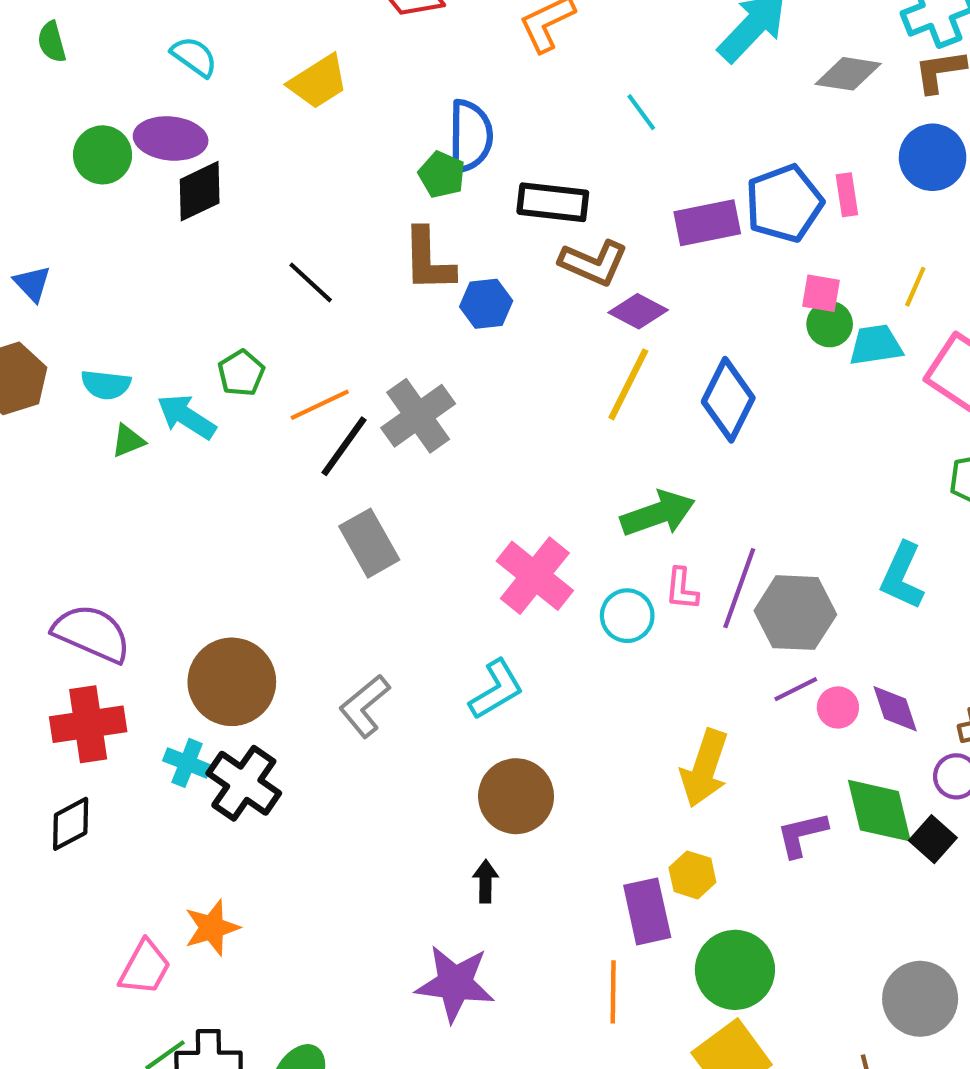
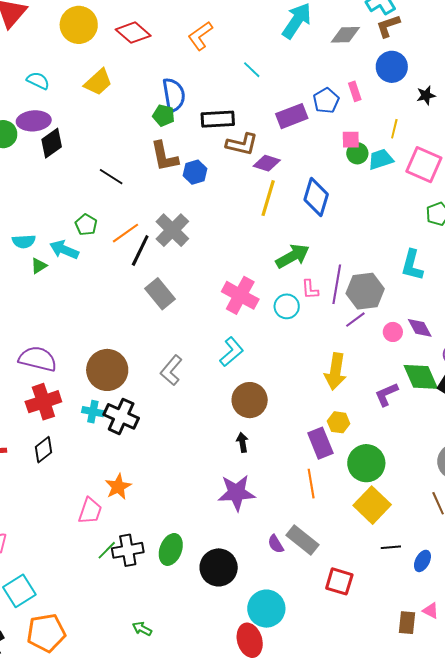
blue pentagon: (784, 203) -> (326, 101), size x0.7
purple line: (796, 689) -> (355, 320), moved

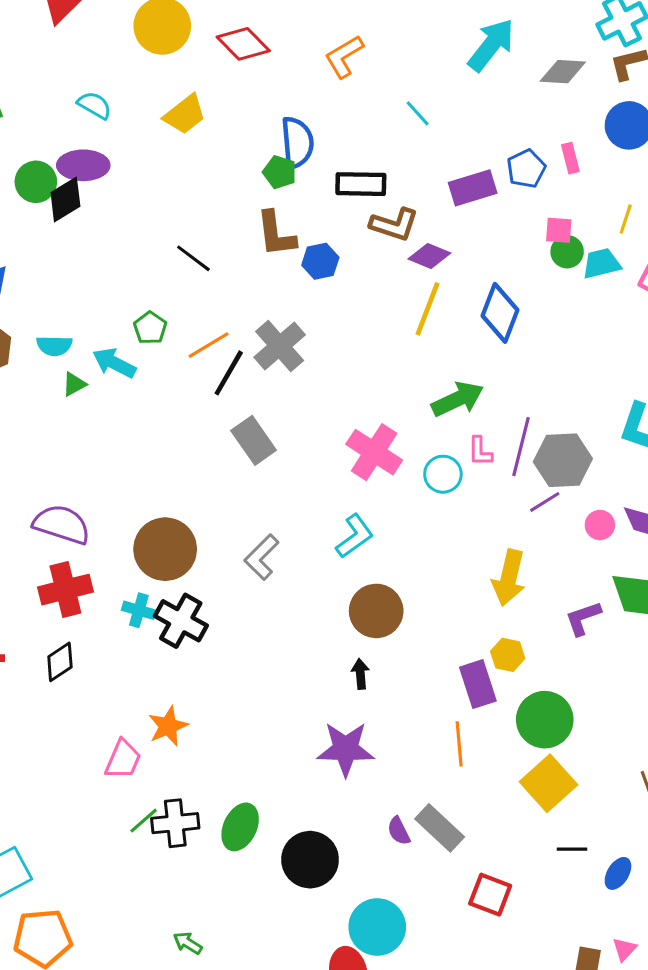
black diamond: (52, 143) -> (65, 199), moved
pink triangle: (431, 611) -> (624, 949), turned 42

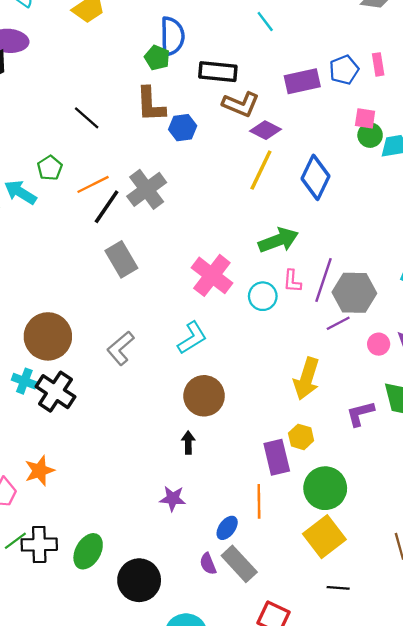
purple star: (346, 749) -> (173, 499), size x0.6
blue ellipse: (618, 873) -> (227, 528), moved

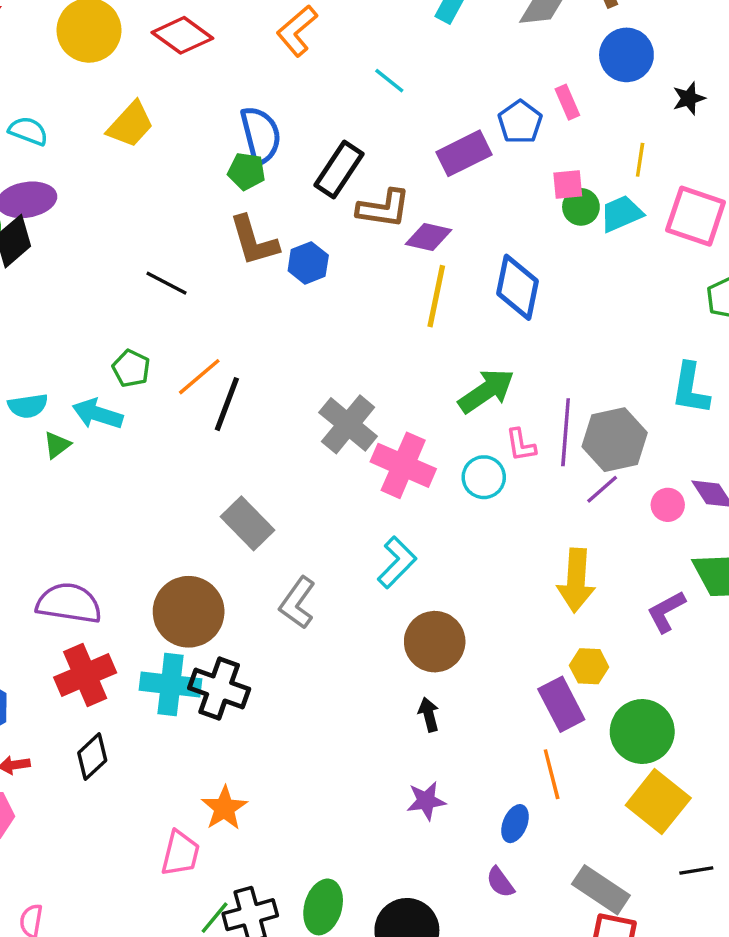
black rectangle: (218, 72) -> (339, 170), turned -48
gray cross: (147, 189) -> (348, 424), moved
gray rectangle: (121, 259) -> (248, 523), moved
cyan cross: (24, 381) -> (171, 685), size x1.6
gray rectangle: (239, 564) -> (601, 890), moved

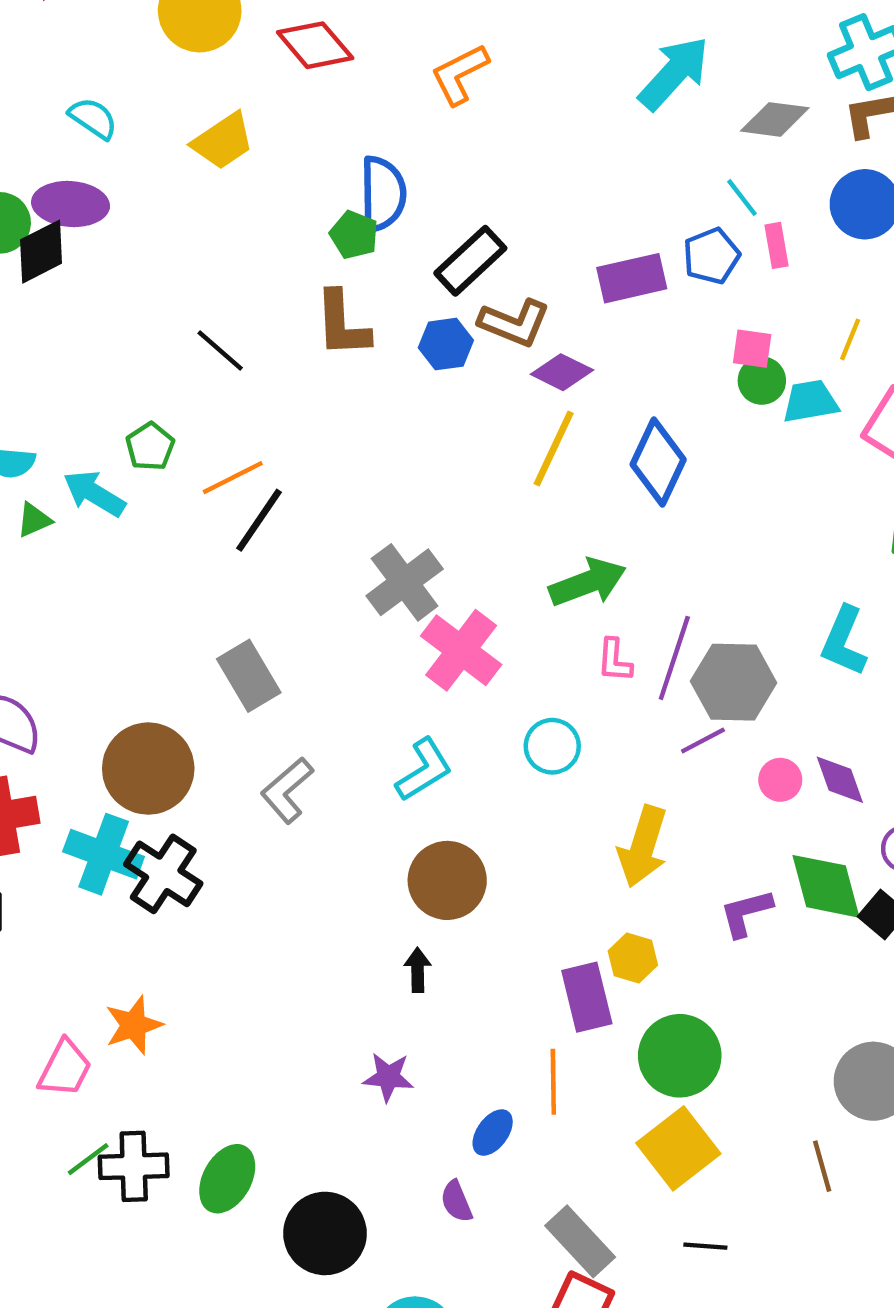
cyan line: (389, 81) -> (742, 198), moved
blue hexagon: (308, 263) -> (446, 344), moved
cyan circle: (484, 477) -> (552, 746), moved

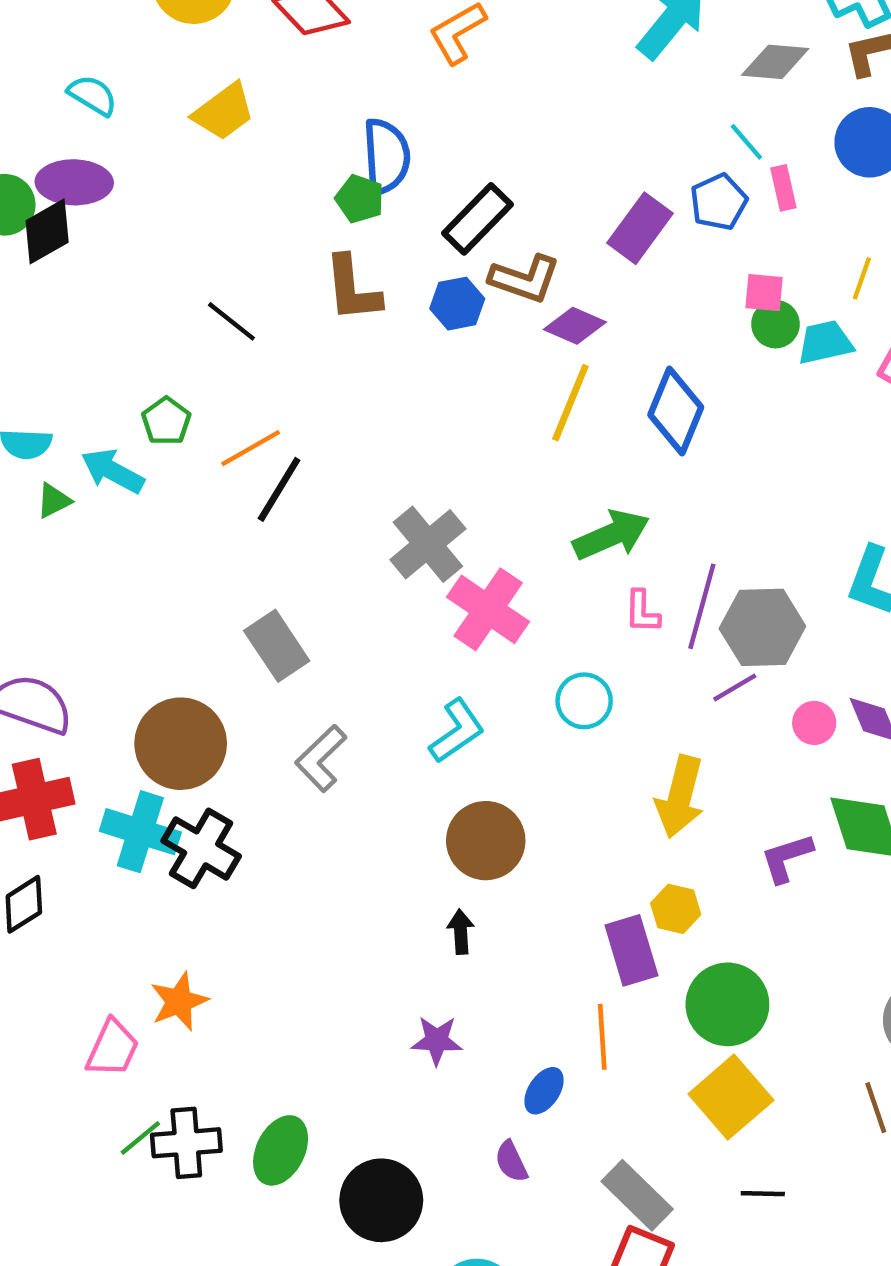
purple rectangle: (632, 278) -> (640, 228), turned -38

